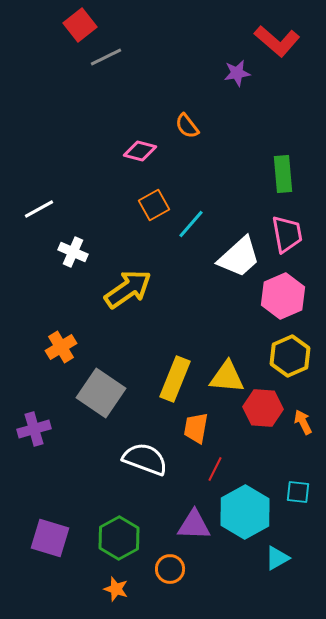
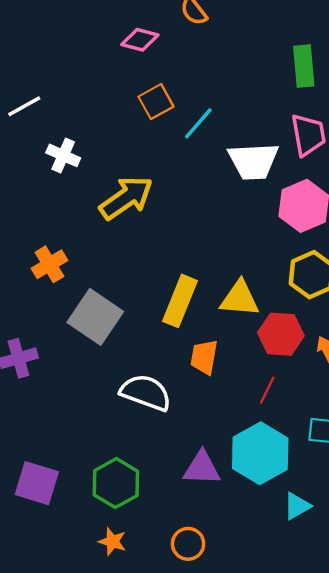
white trapezoid: (239, 257) -> (253, 161), turned 39
red line: (215, 469) -> (267, 390), moved
orange circle: (170, 569) -> (188, 544), moved

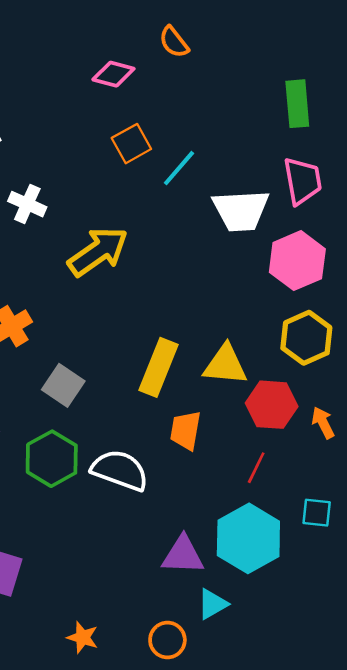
gray square: (95, 317) -> (63, 385), size x0.7
green hexagon: (116, 483) -> (52, 459), moved
cyan triangle: (297, 506) -> (212, 604), moved

